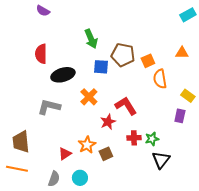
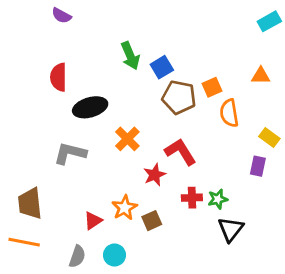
brown pentagon: (123, 55) -> (179, 97), moved
blue square: (101, 67) -> (162, 67), moved, turned -35

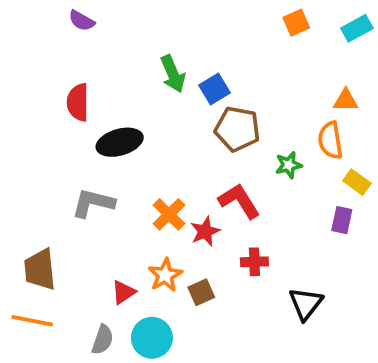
orange square: (212, 87) -> (296, 23), moved
orange semicircle: (229, 113) -> (330, 140), moved
orange cross: (127, 139) -> (169, 214), moved
green star: (218, 199) -> (289, 165), moved
cyan circle: (114, 255) -> (152, 338), size x1.4

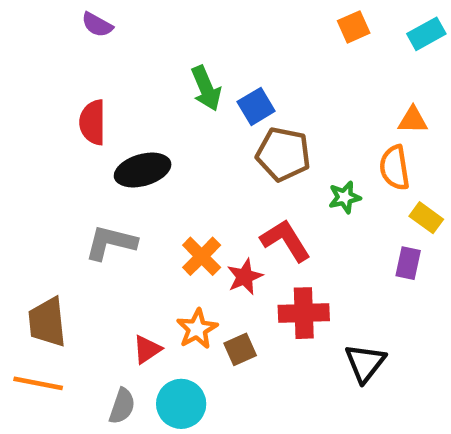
red cross: (254, 262) -> (304, 313), size x1.5

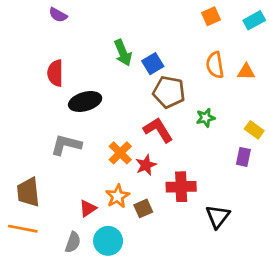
orange semicircle: (395, 168) -> (215, 65), moved
red L-shape: (286, 240) -> (158, 130), moved

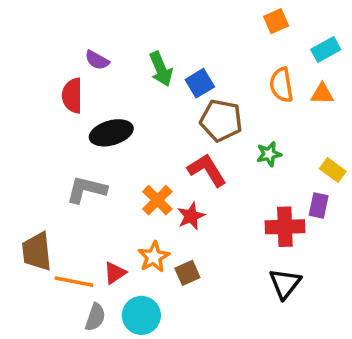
purple semicircle: (58, 15) -> (97, 60), moved
cyan rectangle: (254, 20) -> (326, 49), moved
red cross: (181, 187) -> (285, 227), moved
orange line: (23, 229) -> (74, 282), moved

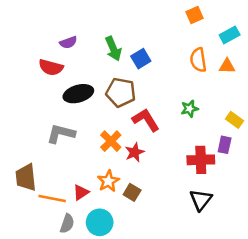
purple semicircle: (97, 60) -> (68, 42), turned -49
red semicircle: (72, 96) -> (51, 67), turned -75
brown pentagon: (221, 120) -> (121, 92), moved
brown square: (187, 273) -> (132, 192), turned -35

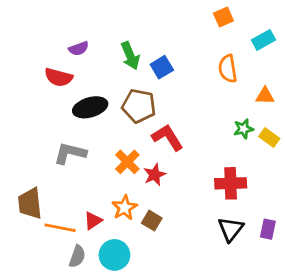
orange triangle: (227, 66) -> (265, 96), moved
green star: (190, 109) -> (243, 129), moved
purple rectangle: (225, 145) -> (268, 229), moved

